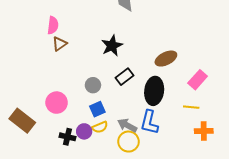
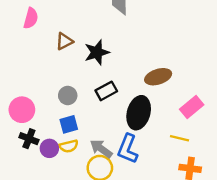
brown triangle: (60, 44) -> (64, 41), moved
black cross: (67, 137) -> (29, 139), moved

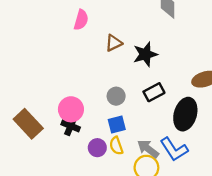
black cross: (29, 139) -> (71, 126), moved
yellow semicircle: (69, 146) -> (116, 146), turned 84
blue L-shape: (128, 149) -> (174, 149), turned -56

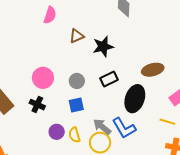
pink circle: (71, 109) -> (43, 78), moved
yellow semicircle: (116, 146) -> (74, 135), moved
purple circle: (97, 148) -> (57, 132), moved

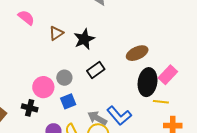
pink semicircle: (50, 15) -> (26, 18), turned -60
pink circle: (43, 78) -> (43, 87), moved
black ellipse: (135, 99) -> (148, 82), moved

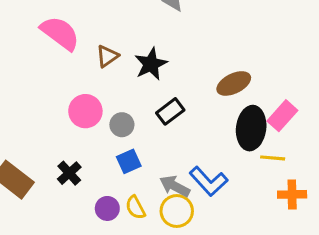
pink semicircle: (26, 18) -> (60, 33), size x1.5
pink circle: (43, 87) -> (85, 111), moved
black cross: (30, 108) -> (69, 173), turned 35

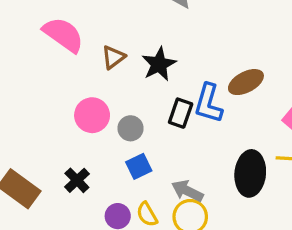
black rectangle: (170, 111) -> (181, 113), turned -32
black ellipse: (251, 128) -> (250, 173), moved
blue L-shape: (209, 181) -> (208, 103), moved, turned 60

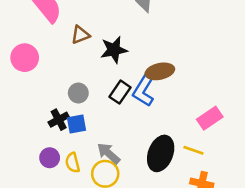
brown ellipse: (246, 82) -> (160, 71), moved
pink circle: (92, 115) -> (25, 58), moved
black cross: (77, 180) -> (59, 120), moved

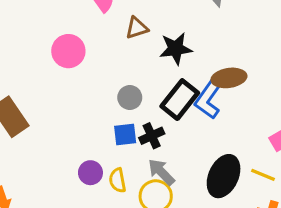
black rectangle: (120, 92) -> (180, 100), size x1.4
black cross: (59, 120) -> (152, 136), moved

